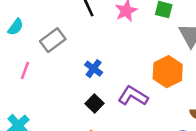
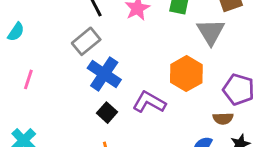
gray rectangle: (53, 40) -> (86, 41), moved
blue cross: (94, 69) -> (104, 74), size x1.6

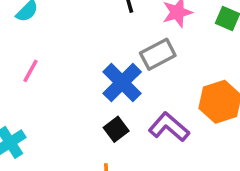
gray rectangle: (86, 41) -> (158, 54), moved

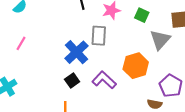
gray rectangle: (158, 54) -> (99, 36), turned -60

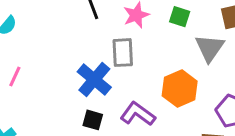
black square: (72, 80) -> (93, 120), turned -32

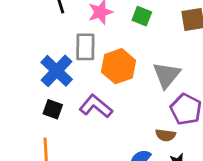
gray triangle: (210, 48) -> (167, 75), moved
orange hexagon: (180, 88) -> (118, 66), moved

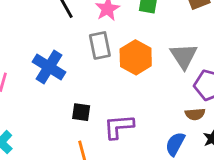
blue cross: (57, 71) -> (49, 67), moved
purple L-shape: (96, 106) -> (119, 127), moved, turned -32

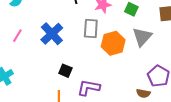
gray triangle: (184, 56) -> (142, 37), moved

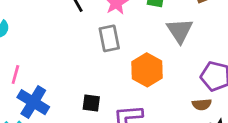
blue cross: (52, 34) -> (33, 102), moved
orange hexagon: (113, 43) -> (147, 70), moved

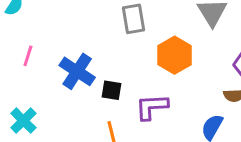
blue cross: (33, 102) -> (77, 71), moved

